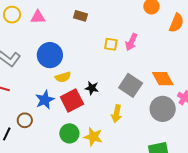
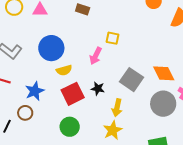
pink arrow: (131, 42) -> (96, 56), moved
black star: (92, 88) -> (98, 89), moved
blue star: (45, 100) -> (35, 91), moved
yellow star: (93, 137) -> (113, 130), moved, turned 30

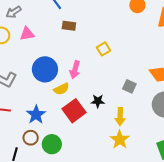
yellow square: (113, 38) -> (103, 49), turned -32
pink arrow: (96, 56) -> (75, 70), moved
gray square: (131, 80) -> (129, 86), size x0.6
green circle: (70, 127) -> (52, 144), moved

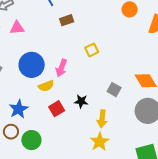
brown rectangle: (69, 26) -> (67, 20), moved, turned -32
red square: (74, 111) -> (57, 109), size x0.7

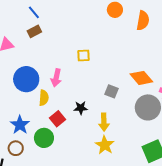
brown rectangle: (67, 20) -> (34, 31), moved
yellow square: (92, 50) -> (84, 55), turned 32
yellow semicircle: (46, 86) -> (44, 98), turned -56
green circle: (31, 140) -> (44, 138), moved

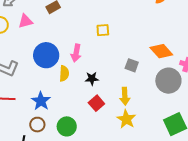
black star: (81, 108) -> (92, 79), moved
red square: (57, 119) -> (96, 103), moved
green circle: (44, 138) -> (67, 126), moved

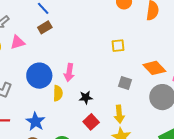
yellow square: (103, 30) -> (118, 46), moved

